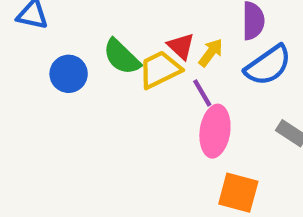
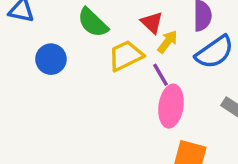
red triangle: (181, 46) -> (152, 23), moved
green semicircle: (122, 57) -> (93, 23), moved

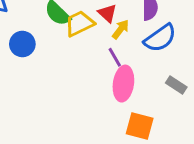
yellow trapezoid: (126, 56) -> (79, 23), moved

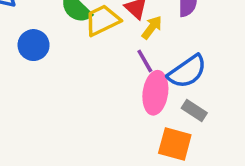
blue semicircle: (160, 38) -> (187, 72), moved
gray rectangle: (176, 85) -> (194, 110), moved

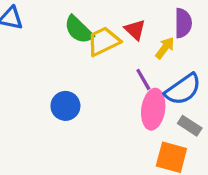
yellow arrow: (152, 27) -> (165, 48), moved
blue circle: (34, 45) -> (65, 106), moved

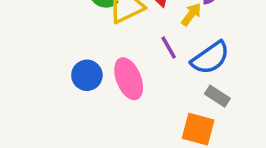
pink ellipse: (153, 109) -> (129, 79), moved, turned -30

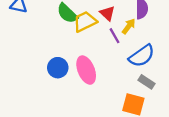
purple line: (169, 47) -> (115, 36), moved

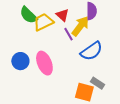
yellow arrow: (129, 26) -> (80, 26), size x1.5
gray rectangle: (146, 82) -> (97, 83), moved

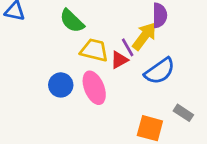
red triangle: (62, 15) -> (119, 60), moved, turned 48
yellow trapezoid: (43, 22) -> (94, 50), moved, turned 40
gray rectangle: (97, 83) -> (183, 113), moved

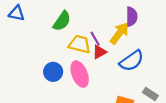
green semicircle: (72, 21) -> (62, 21), turned -100
purple line: (128, 47) -> (95, 39), moved

